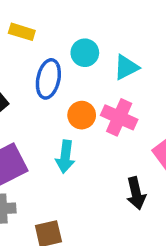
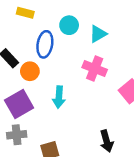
orange circle: (82, 115) -> (30, 71), moved
black arrow: (136, 193) -> (107, 141), moved

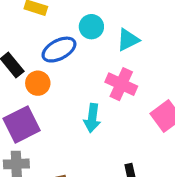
blue ellipse: (45, 44) -> (59, 50), turned 50
cyan arrow: (59, 97) -> (92, 118), moved

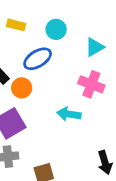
cyan circle: (91, 27) -> (56, 29), moved
cyan arrow: (92, 118) -> (69, 114), turned 95

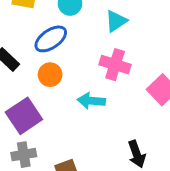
orange circle: (22, 88) -> (50, 75), moved

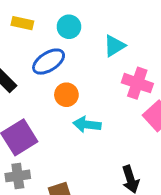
pink cross: (115, 65) -> (137, 83), moved
orange circle: (50, 75) -> (66, 95), moved

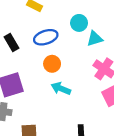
cyan circle: (69, 27) -> (79, 23), moved

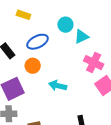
orange circle: (52, 64) -> (33, 66), moved

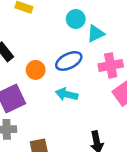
blue ellipse: (38, 42) -> (69, 61), moved
pink cross: (94, 63) -> (111, 65), turned -36

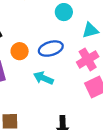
cyan triangle: (96, 34) -> (90, 30), moved
pink cross: (111, 65) -> (88, 59), turned -30

